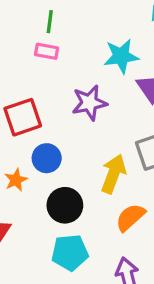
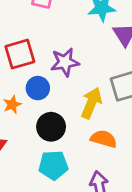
purple star: (89, 103) -> (65, 62), moved
orange semicircle: (130, 217) -> (104, 139), turned 55

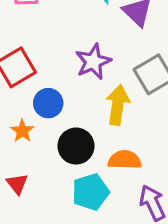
purple star: (65, 62) -> (93, 62), moved
orange semicircle: (104, 139) -> (125, 160), moved

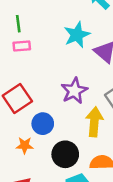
orange star: (22, 131) -> (25, 145), turned -30

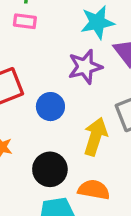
purple star: (74, 91) -> (85, 67), moved
blue circle: (43, 124) -> (50, 107), moved

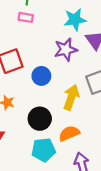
orange semicircle: (94, 190) -> (69, 133), turned -35

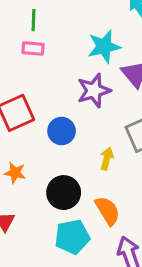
yellow arrow: (71, 97) -> (107, 159), size x0.6
orange semicircle: (69, 133) -> (107, 211), turned 85

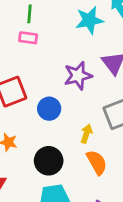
cyan star: (104, 47) -> (89, 20), moved
orange semicircle: (107, 211) -> (97, 162), moved

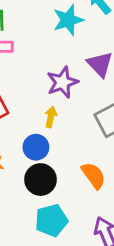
blue circle: (49, 109) -> (36, 147), moved
yellow arrow: (86, 134) -> (51, 117), moved

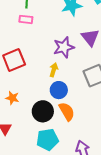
blue circle: (36, 147) -> (59, 90), moved
orange semicircle: (94, 175) -> (67, 111), moved

